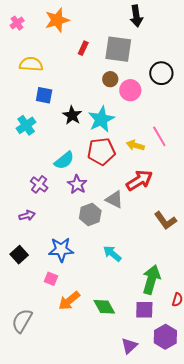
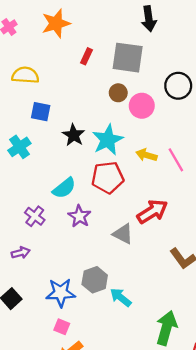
yellow arrow: (135, 145) -> (146, 155), moved
gray hexagon: (90, 214) -> (95, 280), moved
pink square: (51, 279) -> (62, 327), moved

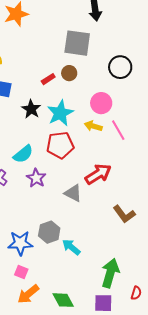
red rectangle: (86, 56) -> (48, 79), moved, turned 32
pink circle: (142, 106) -> (101, 103), moved

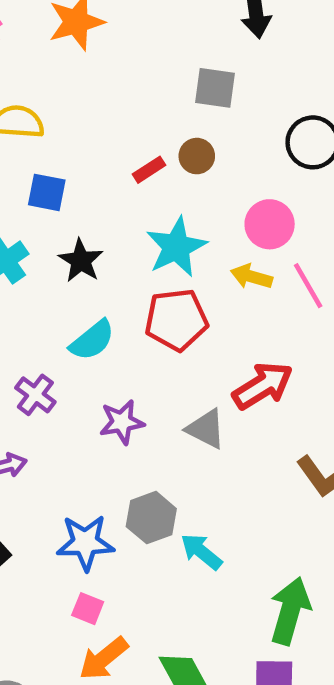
gray square: (77, 43) -> (215, 88), size x0.7
black star: (31, 109) -> (81, 261), moved
purple star: (36, 178) -> (122, 422), moved, turned 30

